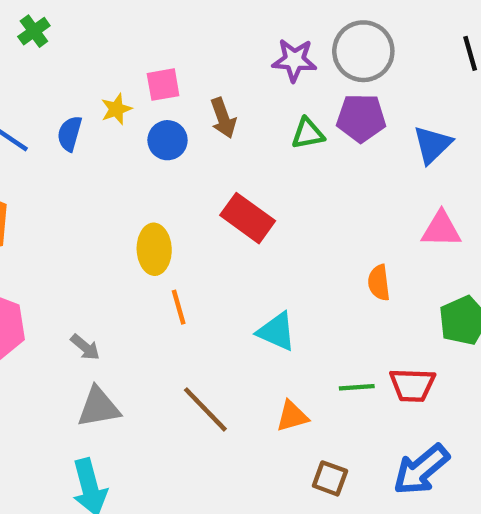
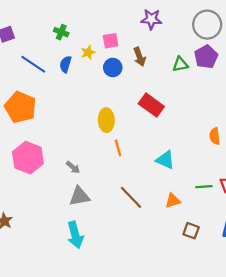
green cross: (34, 31) -> (61, 32), moved, turned -32
purple star: (294, 60) -> (151, 19), moved
purple pentagon: (361, 118) -> (206, 57), turned -30

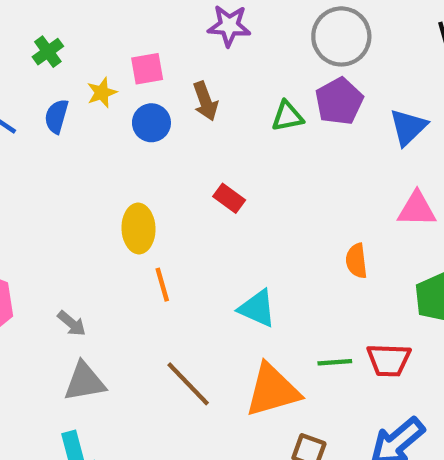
green cross: (61, 32) -> (48, 52), turned 32
red rectangle: (151, 105) -> (229, 198), size x0.6
orange triangle: (173, 201) -> (272, 390), size x1.8

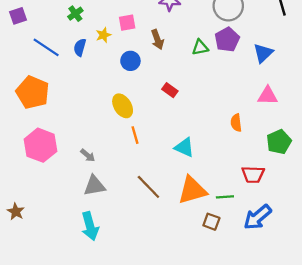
blue circle: (151, 123) -> (130, 61), moved
yellow ellipse: (139, 228) -> (123, 106), turned -30
green line: (335, 362) -> (225, 197), moved

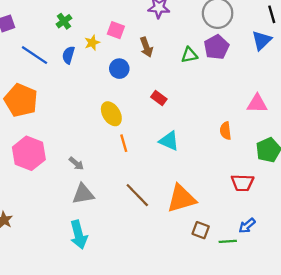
pink square: (127, 23) -> (116, 30), turned 30
blue triangle: (263, 53) -> (262, 40), moved
cyan triangle: (184, 147) -> (169, 141), moved
green line: (225, 197) -> (228, 241), moved
blue arrow: (258, 217) -> (247, 226), size x0.6

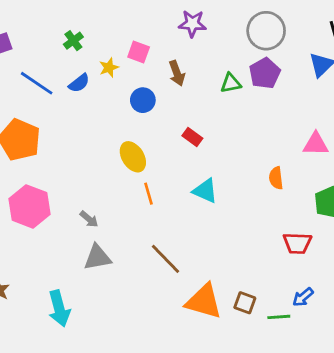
blue semicircle: (68, 55) -> (79, 83), turned -144
orange triangle: (181, 199) -> (204, 301), moved, turned 32
cyan arrow: (79, 235) -> (59, 308), moved

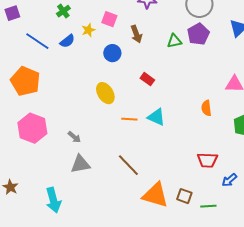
orange line: (148, 194) -> (129, 119), moved, turned -70
red trapezoid: (297, 243) -> (207, 160), moved
blue arrow: (303, 297) -> (229, 180), moved

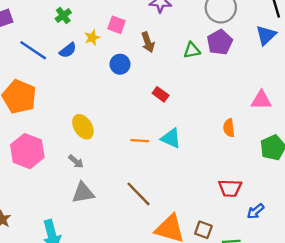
yellow ellipse: (105, 93) -> (83, 127), moved

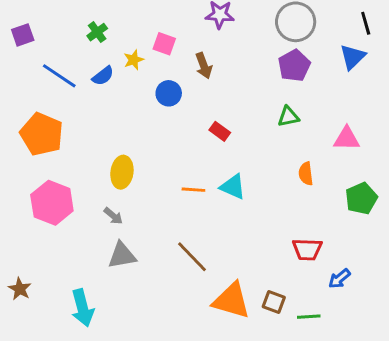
green triangle: (192, 50) -> (288, 117), moved
yellow ellipse: (83, 127) -> (122, 172), turned 40

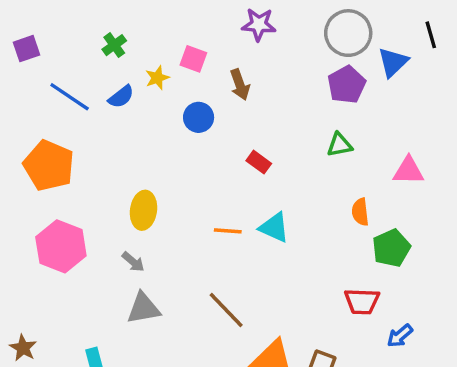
blue triangle: (353, 57) -> (393, 62), moved
green pentagon: (361, 198) -> (391, 248), moved

